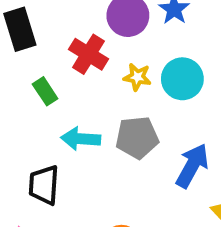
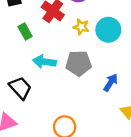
blue arrow: (192, 166) -> (111, 83), size x0.7
black trapezoid: (44, 185) -> (20, 88), turned 130

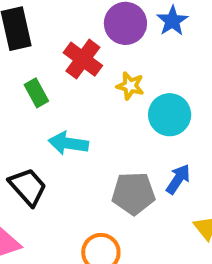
cyan circle: (108, 30) -> (170, 115), moved
gray pentagon: (79, 63) -> (133, 193), moved

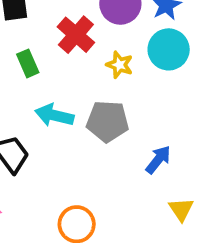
cyan circle: (170, 115) -> (169, 49), moved
gray pentagon: (133, 193) -> (107, 121), moved

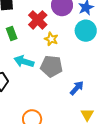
yellow star: (120, 65) -> (51, 39), moved

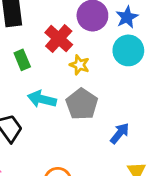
gray pentagon: (51, 66) -> (82, 104), turned 30

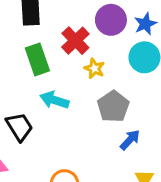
green rectangle: (22, 60) -> (37, 59), size x1.5
gray pentagon: (82, 104) -> (113, 106), moved

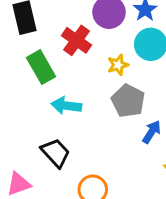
yellow star: (94, 68) -> (118, 65), moved, turned -30
black trapezoid: (19, 127) -> (55, 153), moved

